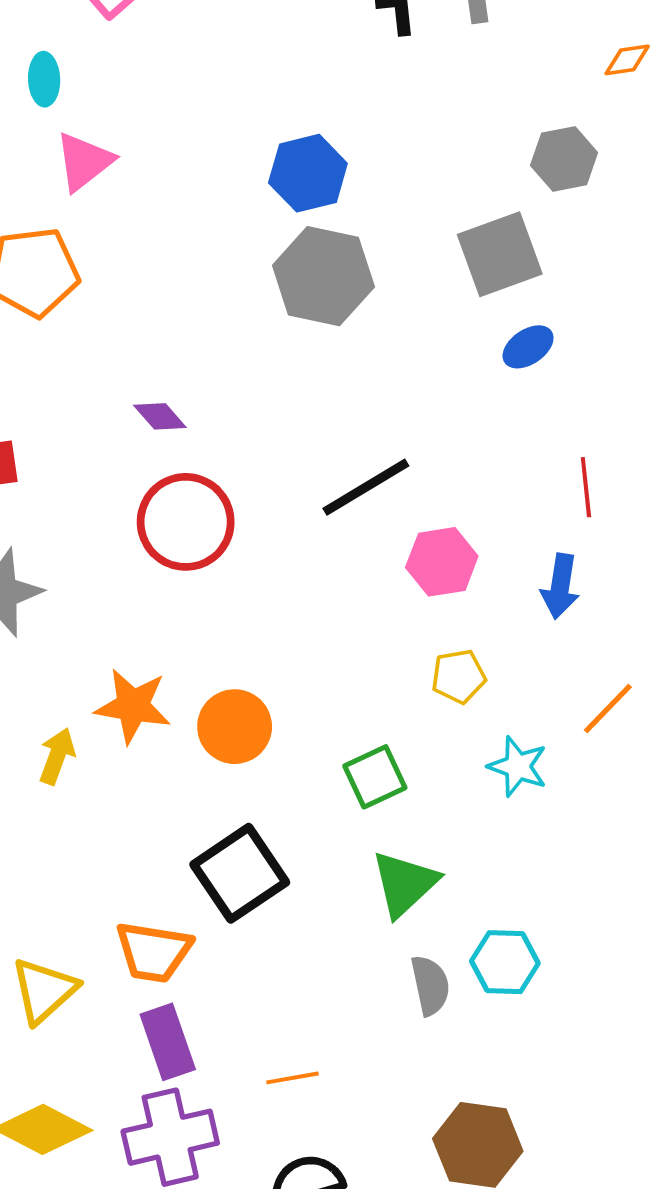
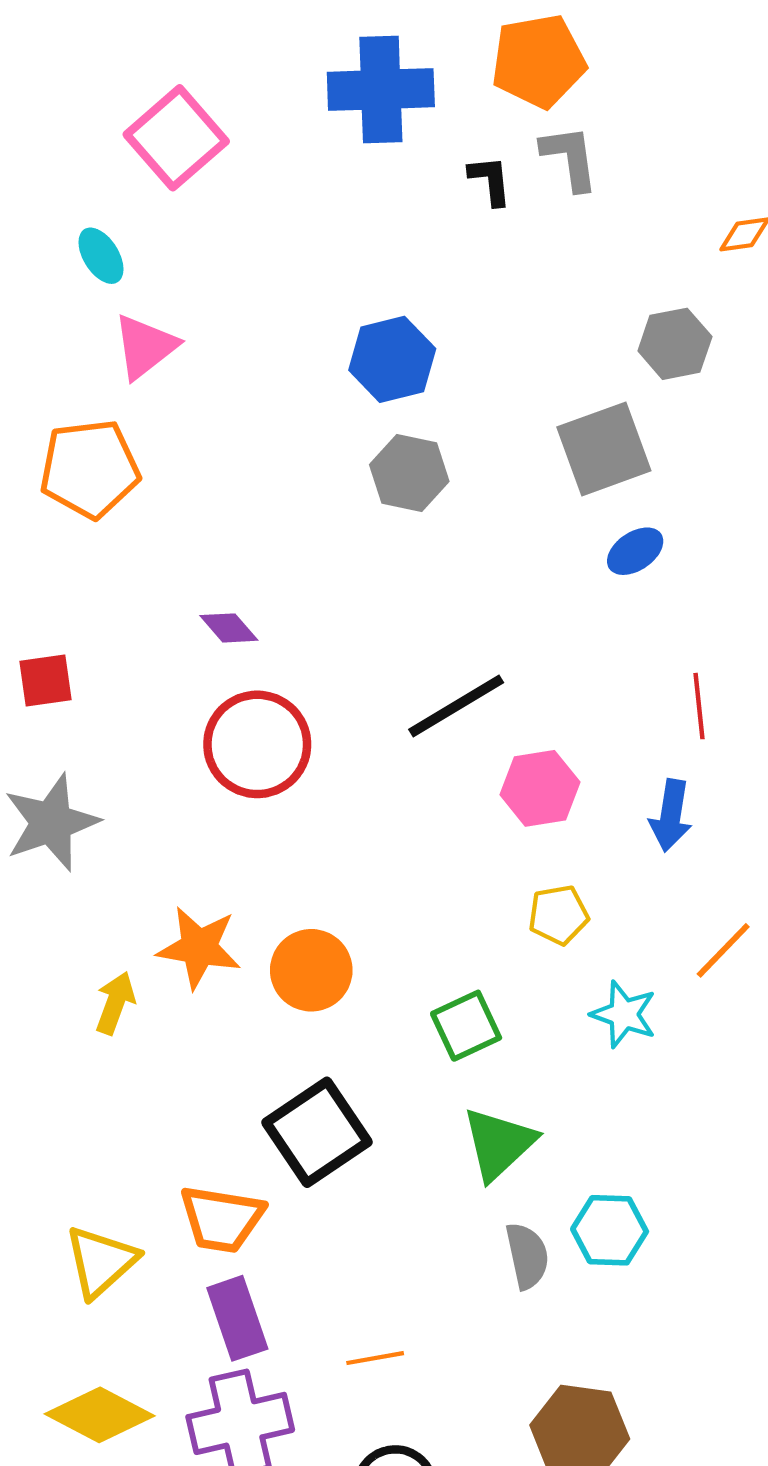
cyan ellipse: (44, 79) -> (101, 256), turned -30
gray hexagon: (323, 276) -> (409, 473), size x0.7

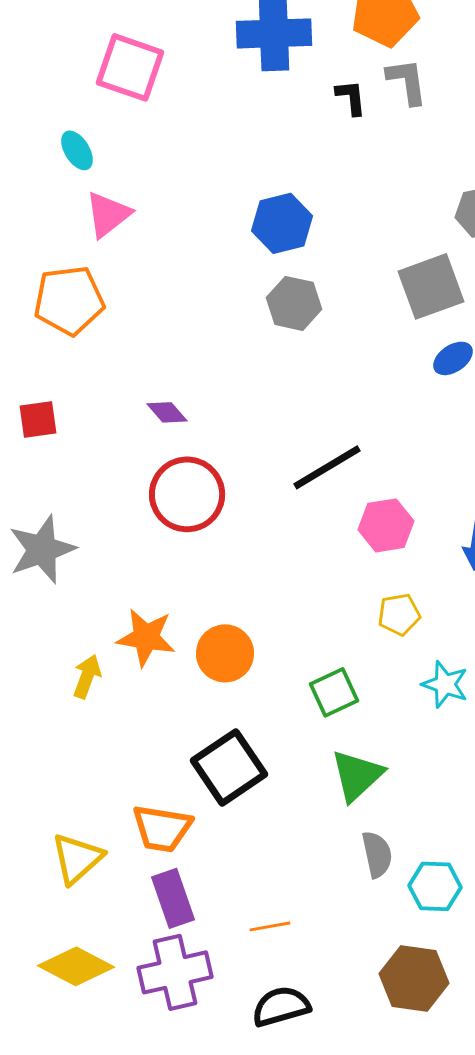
pink square: (176, 138) -> (130, 67), turned -30
red square: (46, 680) -> (38, 419), moved
cyan hexagon: (610, 1230) -> (435, 886), moved

